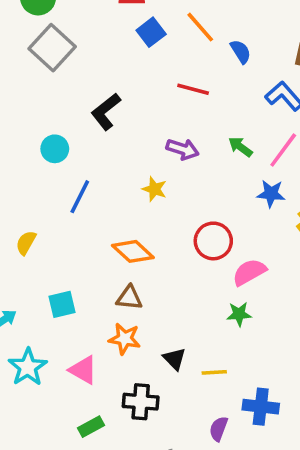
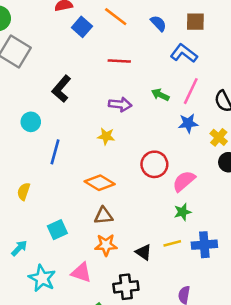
blue semicircle: (241, 52) -> (158, 23), moved
yellow line: (214, 372) -> (172, 243), moved
blue cross: (261, 407) -> (204, 245), moved

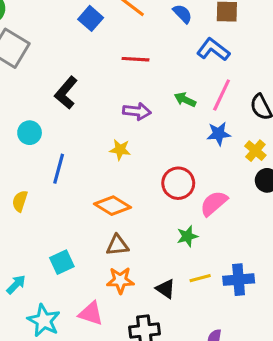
yellow semicircle: (24, 191) -> (20, 201), moved
green star: (183, 212) -> (187, 236), moved

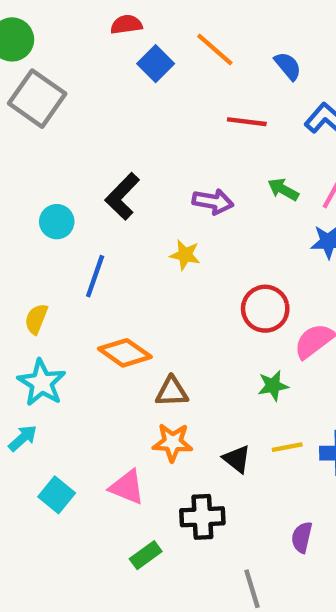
red line: (136, 59) -> (247, 122), moved
black L-shape: (66, 93) -> (122, 196), moved
orange diamond: (112, 206) -> (125, 353), moved
cyan square: (62, 262) -> (57, 495), moved, turned -30
cyan star: (44, 321) -> (42, 383), moved

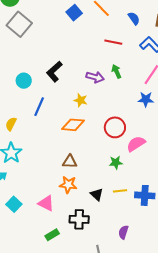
green arrow: (283, 189) -> (116, 71), moved, turned 32
orange diamond: (125, 353) -> (73, 125), moved, turned -35

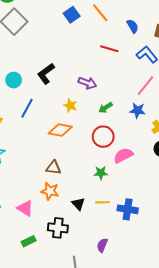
green arrow: (116, 71) -> (106, 108), moved, turned -104

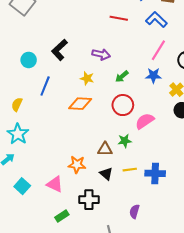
brown triangle: (53, 168) -> (105, 149), moved

